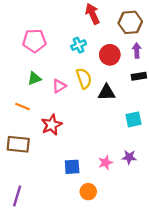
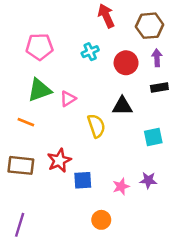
green triangle: (34, 78) -> (39, 90), size x1.5
yellow semicircle: (84, 78) -> (96, 126), moved
red star: (52, 125) -> (59, 160), moved
blue square: (72, 167) -> (83, 180), moved

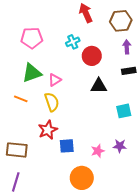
red circle: (126, 63) -> (92, 56), moved
yellow semicircle: (96, 126) -> (52, 102), moved
brown rectangle: (21, 165) -> (17, 150), moved
orange circle: (101, 220) -> (82, 178), size x1.5

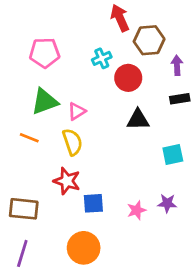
brown hexagon: (121, 21) -> (149, 40), moved
red star: (48, 130) -> (67, 181), turned -30
orange circle: (82, 178) -> (84, 248), moved

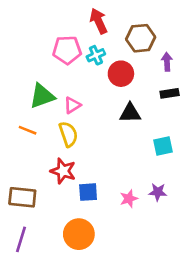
red arrow: (120, 18) -> (99, 21), moved
pink pentagon: (45, 53) -> (67, 50), moved

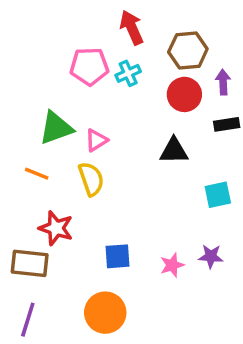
red circle: (121, 74) -> (184, 94), moved
red star: (63, 171) -> (56, 228), moved

